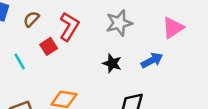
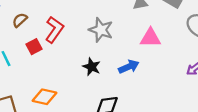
gray star: (119, 23) -> (101, 30), turned 30
pink triangle: (173, 28) -> (150, 38), turned 30

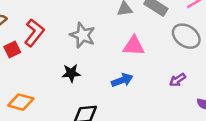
black star: (92, 67) -> (71, 73), turned -30
blue arrow: (129, 67) -> (122, 80), moved

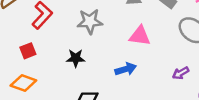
gray star: (83, 35) -> (90, 21), turned -30
red square: (12, 49) -> (28, 51), moved

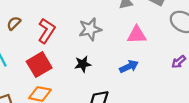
red square: (28, 51) -> (39, 65), size x1.6

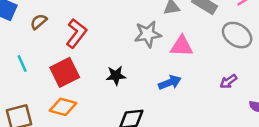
gray star: (90, 29) -> (148, 34), moved

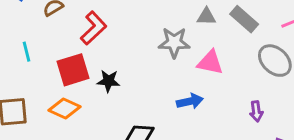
black star: (116, 76) -> (108, 81), moved
purple arrow: (228, 81) -> (256, 111), turned -72

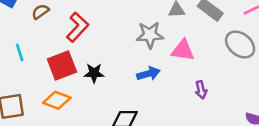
blue arrow: (190, 101) -> (148, 74), moved
purple arrow: (256, 111) -> (201, 90), moved

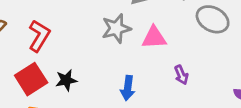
blue arrow: (148, 74) -> (128, 88), moved, turned 125

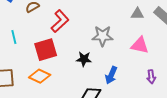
gray star: (116, 28) -> (103, 36), moved
black star: (66, 80) -> (84, 59), moved

